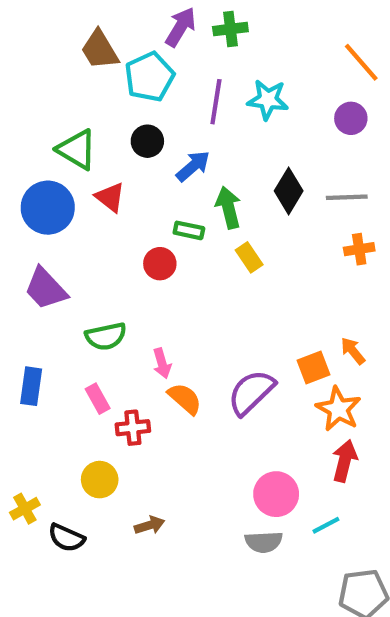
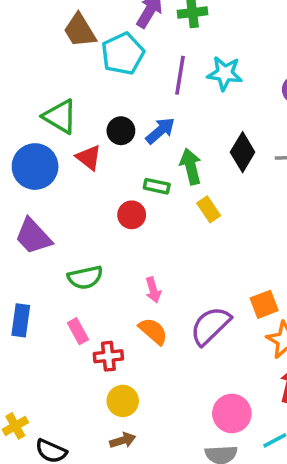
black circle: (147, 141) -> (121, 131), moved
pink arrow: (162, 363) -> (153, 290), moved
yellow circle: (100, 480) -> (123, 401), moved

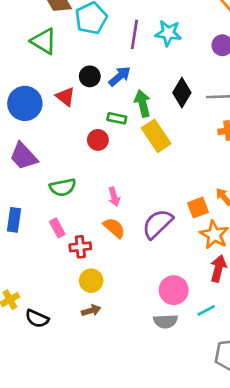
green triangle: (60, 116) -> (44, 41), moved
yellow rectangle: (209, 209) -> (156, 136), size x1.6

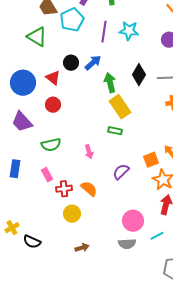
green rectangle: (117, 118) -> (115, 131), moved
red circle: (98, 140) -> (53, 105), moved
purple semicircle: (157, 224) -> (121, 172), size x0.7
orange semicircle: (114, 228) -> (89, 189), moved
brown arrow: (91, 310) -> (82, 248), moved

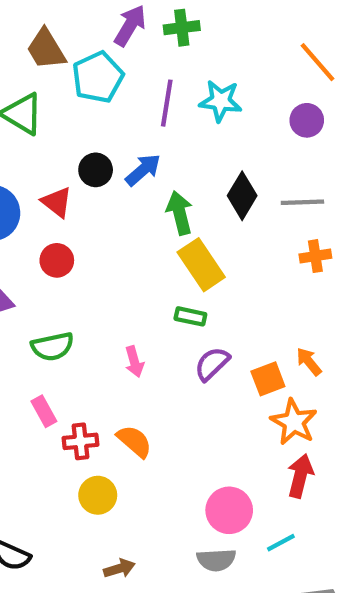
purple semicircle: (121, 172) -> (212, 364), moved

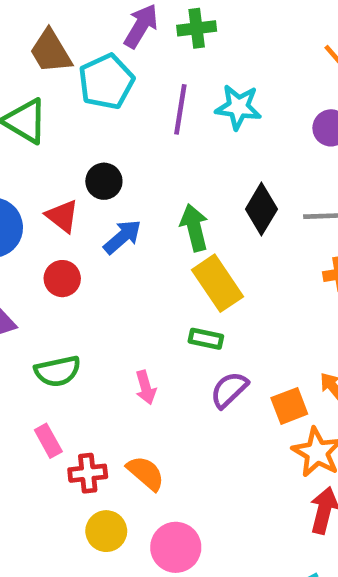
blue arrow: (143, 170) -> (122, 237), moved
pink circle: (229, 510) -> (176, 547), moved

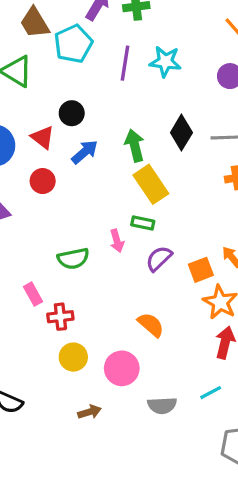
green semicircle: (58, 371) -> (73, 259), moved
pink arrow: (146, 387) -> (117, 241), moved
orange semicircle: (146, 473) -> (151, 325), moved

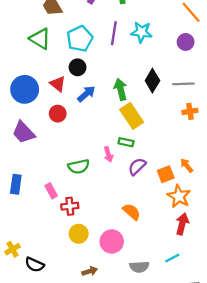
cyan pentagon: (73, 44) -> (80, 39), moved

